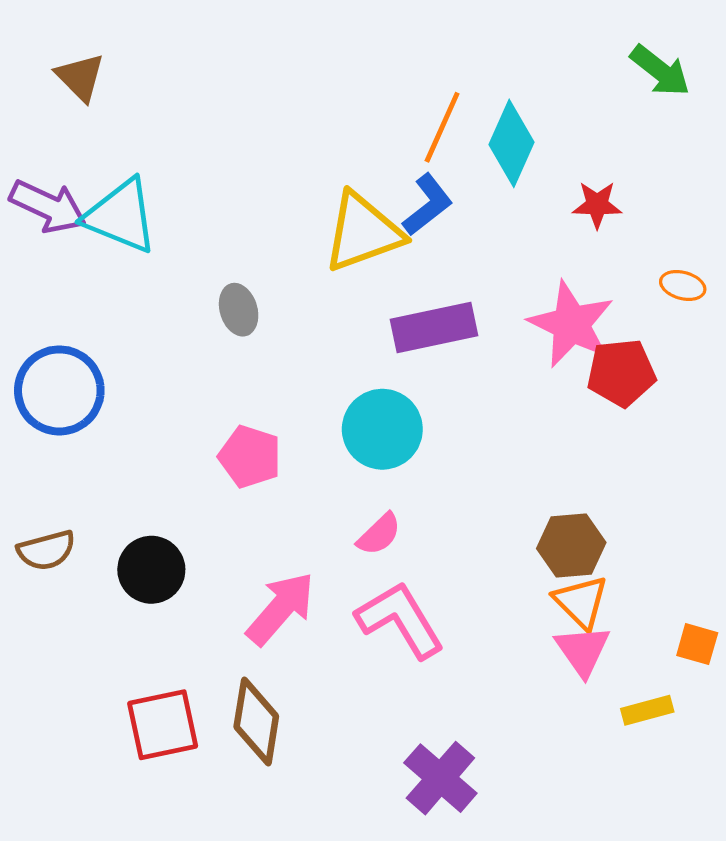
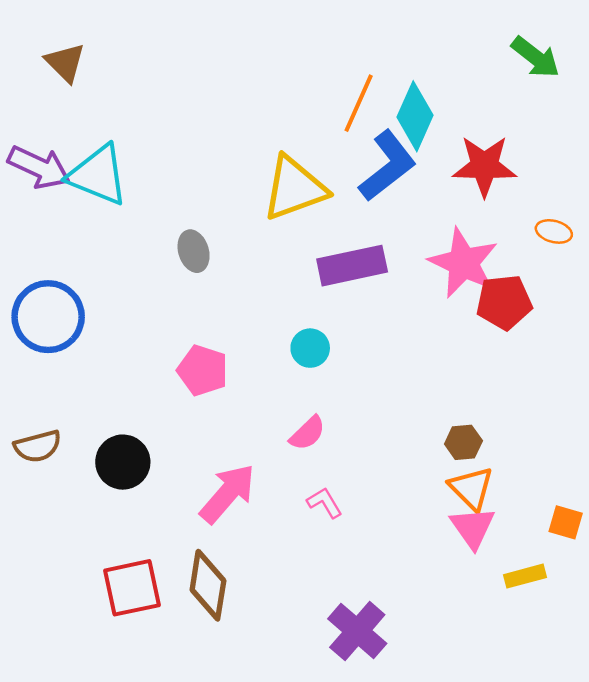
blue L-shape: (428, 205) -> (387, 166), moved, size x1.4
red star: (597, 205) -> (484, 166), size x1.6
cyan circle: (382, 429) -> (310, 348), size x0.6
brown hexagon: (571, 546) -> (463, 442), size x0.7
pink L-shape: (400, 620) -> (325, 503), size x0.5

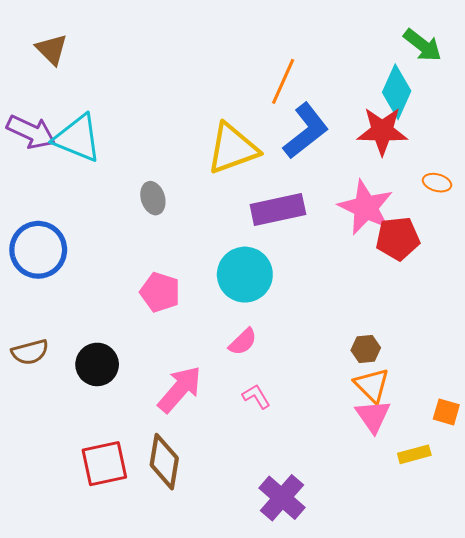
cyan diamond: (415, 116) -> (397, 92), moved
cyan circle: (310, 348) -> (245, 275), size x1.8

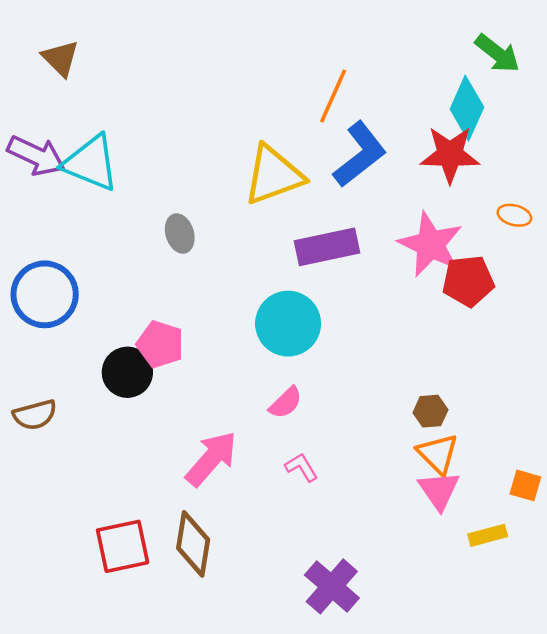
pink pentagon: (160, 292) -> (160, 344), moved
black circle: (97, 364) -> (127, 372), moved

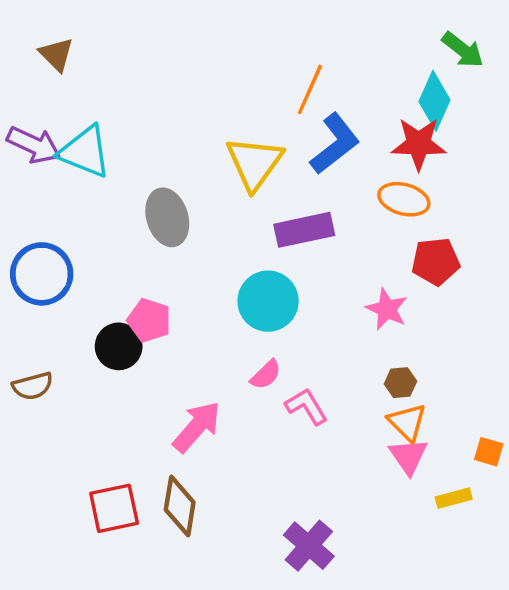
yellow triangle: (273, 175) -> (254, 163), turned -34
orange ellipse: (514, 215) -> (404, 199), moved, size x1.6
gray ellipse: (180, 234) -> (167, 217), size x1.6
pink star: (430, 244) -> (387, 309), moved, size x0.7
pink L-shape: (301, 467) -> (307, 406), moved, size x1.4

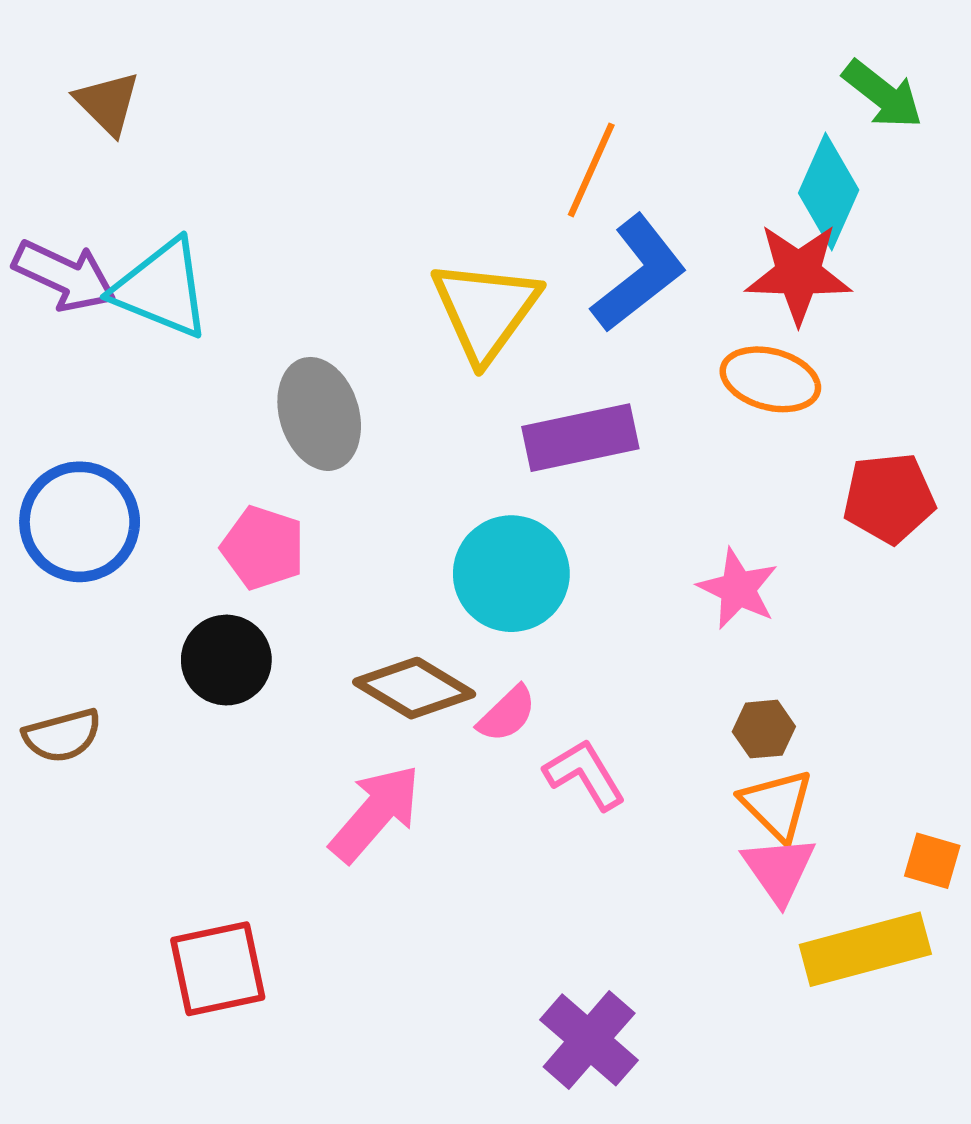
red pentagon: (436, 261) -> (889, 498), moved
pink pentagon: (149, 320) -> (263, 548), moved
yellow rectangle: (454, 498) -> (865, 949), size x1.8
brown diamond: (180, 506) -> (414, 688), moved, turned -68

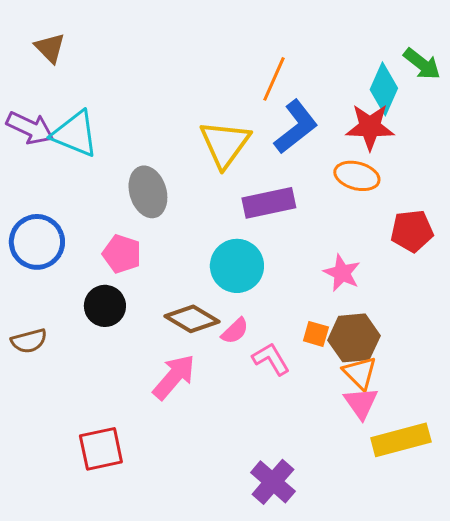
green arrow: (883, 94) -> (422, 64), moved
brown hexagon: (764, 729) -> (354, 338), size x1.8
orange square: (932, 861) -> (316, 334), moved

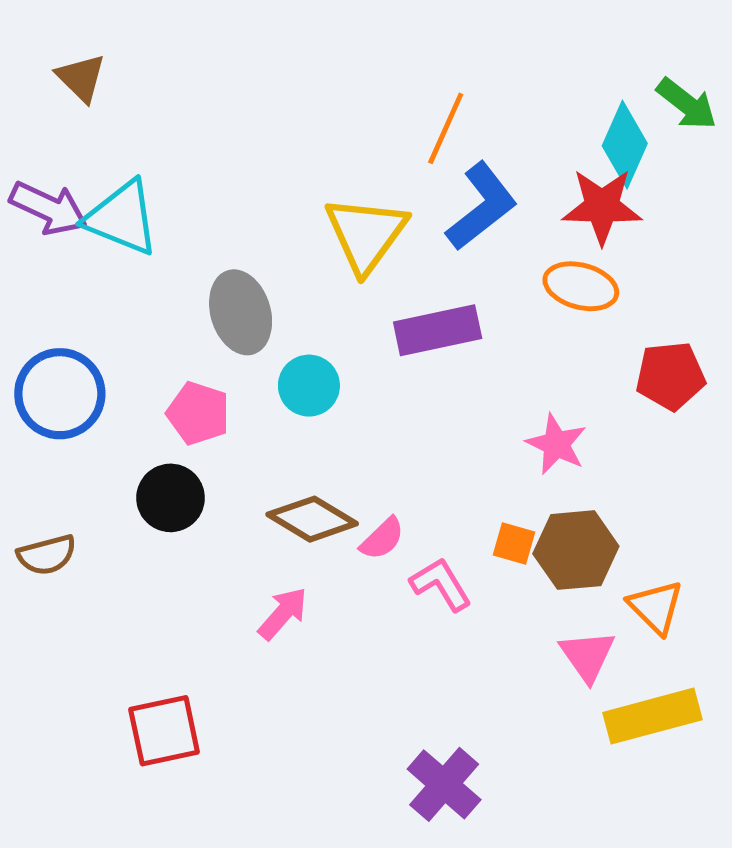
cyan circle: (237, 266) -> (309, 386), moved, size x0.7
orange triangle: (360, 373) -> (656, 607), moved
pink arrow: (174, 377) -> (283, 614), size x0.7

